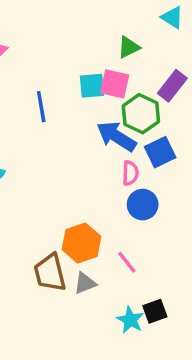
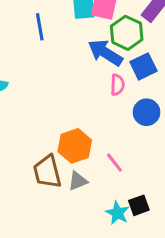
blue circle: (143, 205) -> (146, 112), moved

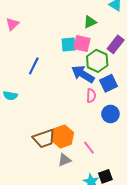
blue line: (40, 27) -> (34, 66), moved, turned 36
brown trapezoid: (47, 172) -> (44, 139), moved, turned -95

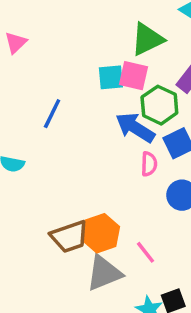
green triangle: (90, 22) -> (147, 39), size x1.5
gray triangle: (64, 160) -> (104, 273), size x1.6

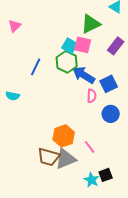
cyan square: (111, 77) -> (70, 46), turned 35
green hexagon: (159, 105) -> (67, 62), moved
brown trapezoid: (69, 237) -> (49, 157), moved, turned 35

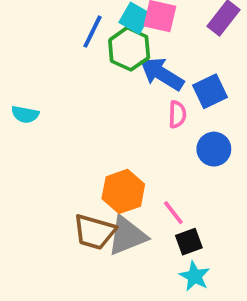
blue line: (36, 67) -> (92, 32), moved
black square: (106, 175) -> (189, 242), moved
cyan star: (92, 180) -> (195, 276), moved

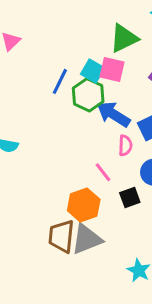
pink line: (173, 213) -> (103, 172), moved
brown trapezoid: (94, 232) -> (61, 236), turned 80
black square: (189, 242) -> (130, 198), moved

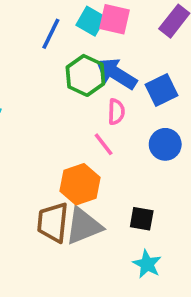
green hexagon: (88, 95) -> (85, 75), moved
pink semicircle: (125, 145) -> (116, 112), moved
black square: (130, 198) -> (142, 219), moved, turned 30

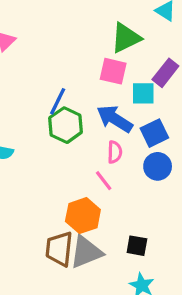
cyan square: (91, 21) -> (143, 93), moved, turned -30
blue line: (51, 34) -> (58, 101), moved
green hexagon: (85, 75) -> (66, 125), moved
blue circle: (165, 144) -> (158, 166), moved

